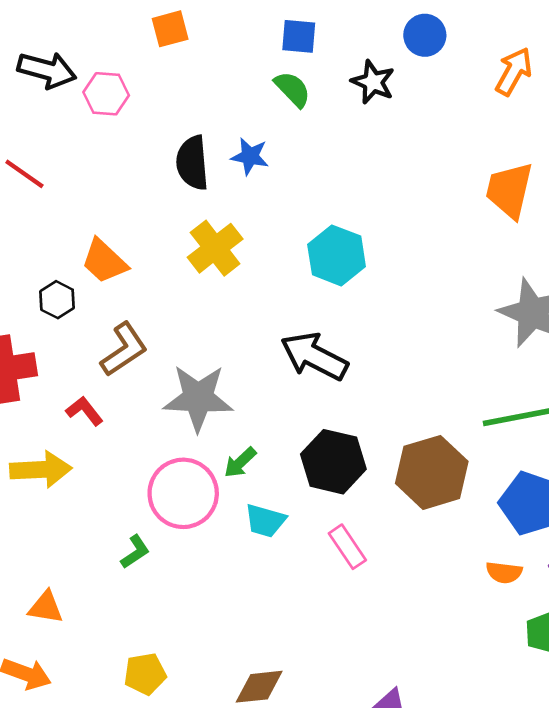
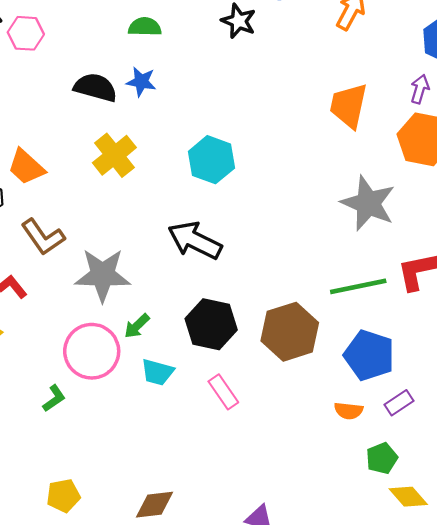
green semicircle: (293, 89) -> (145, 27), moved, turned -44
black semicircle: (192, 163) -> (95, 87), turned 111
brown L-shape: (124, 349) -> (43, 237), turned 90

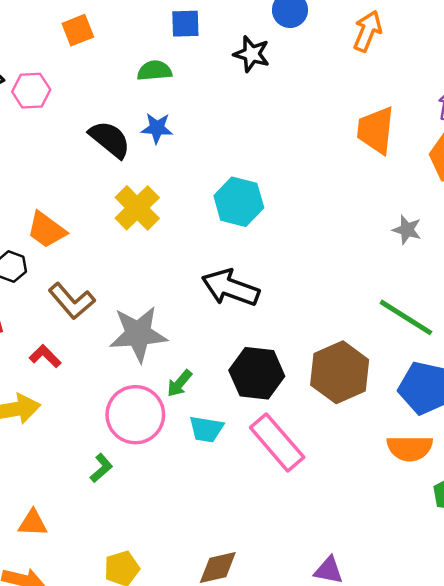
black semicircle: (95, 87) -> (110, 139), turned 30
gray star: (368, 203) -> (407, 230), size x0.5
green line: (358, 286) -> (406, 317), turned 50
pink rectangle: (223, 392) -> (277, 442), size x1.6
orange semicircle: (349, 411) -> (410, 448), size x1.5

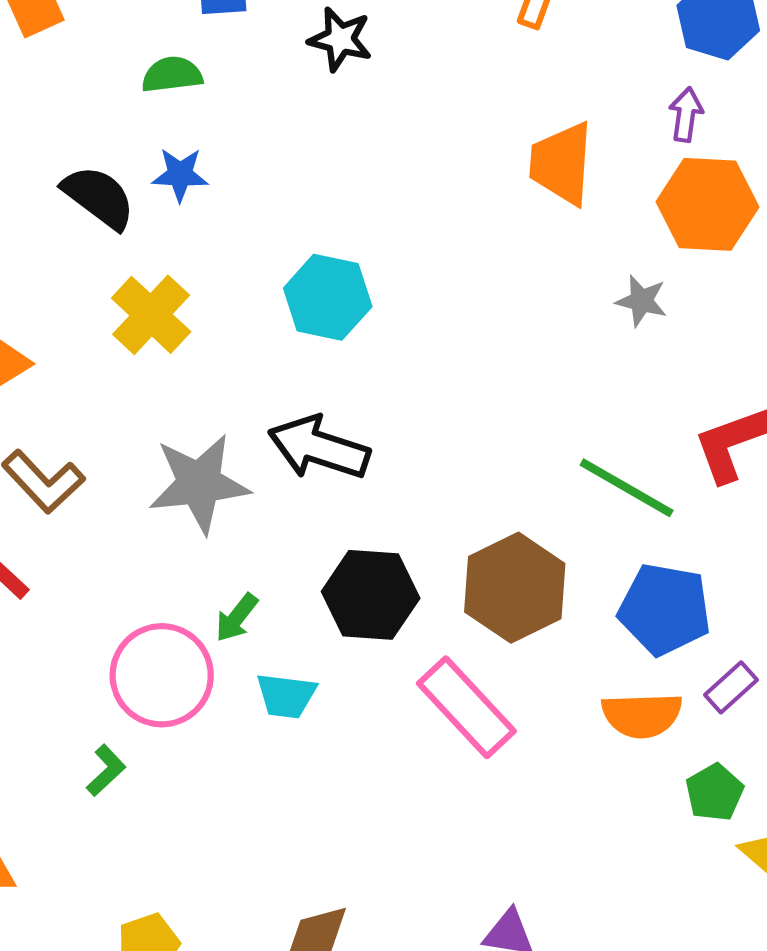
gray star: (407, 230) -> (641, 301), moved
gray star: (138, 334) -> (199, 483), moved
pink rectangle: (277, 442) -> (466, 707), moved

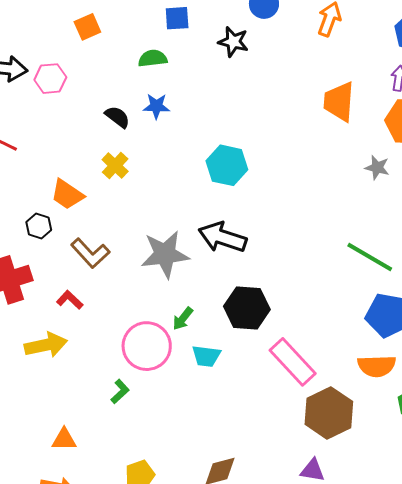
black semicircle: (99, 197) -> (117, 117), size x0.7
yellow cross: (151, 315) -> (115, 166), moved, size x0.7
brown hexagon: (515, 588) -> (329, 413), moved

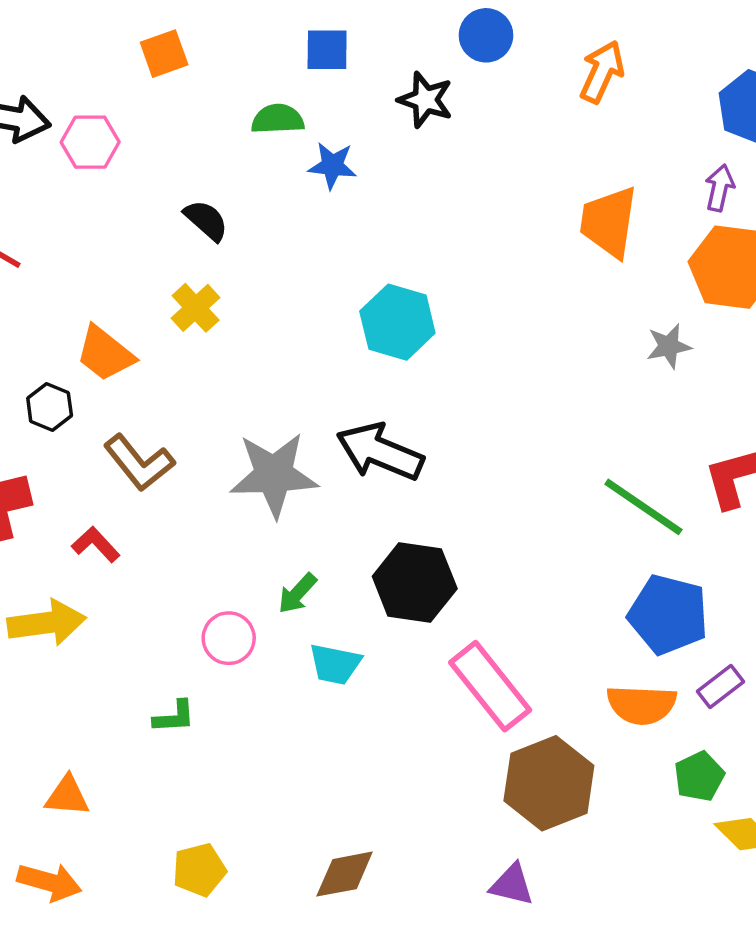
blue star: (156, 106) -> (332, 166), moved
gray star: (377, 168) -> (669, 346), turned -30
pink circle: (147, 346) -> (229, 638), size x0.6
green L-shape: (120, 392) -> (174, 717), turned 35

